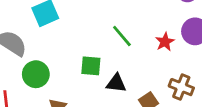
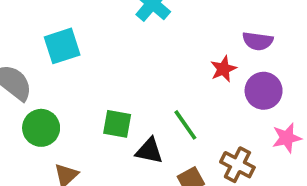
green line: (122, 36) -> (185, 125), moved
red star: (165, 42) -> (223, 69), moved

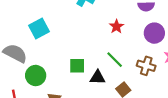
red star: (223, 69) -> (116, 26), moved
brown cross: (237, 165) -> (146, 66), moved

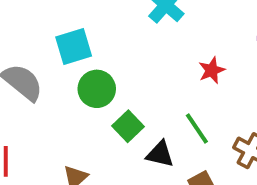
green square: (77, 66) -> (128, 126), turned 35
green circle: (36, 76) -> (97, 89), moved

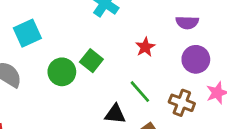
cyan square: (74, 46) -> (27, 33), moved
green square: (128, 126) -> (91, 61), moved

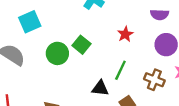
green line: (140, 92) -> (120, 70), turned 66

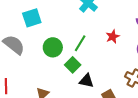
green square: (81, 45) -> (73, 65), moved
green line: (120, 70) -> (80, 43), moved

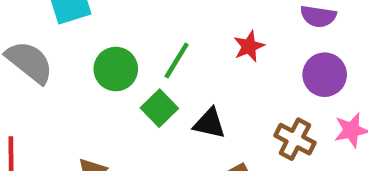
black triangle: (87, 81) -> (209, 123), moved

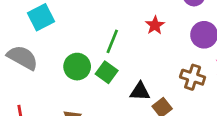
green circle: (116, 69) -> (77, 67), moved
black triangle: (209, 123) -> (140, 91), moved

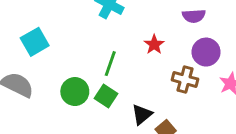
brown cross: (193, 77) -> (185, 80), moved
black triangle: (140, 91) -> (142, 114), turned -40

